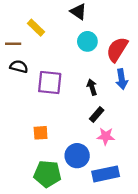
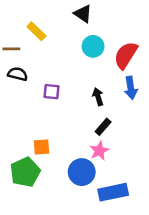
purple square: (50, 83) -> (52, 92), size x0.6
pink star: (106, 136) -> (99, 151), moved, turned -30
green pentagon: (47, 174) -> (25, 172), moved, turned -30

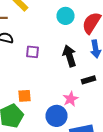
black arrow: (98, 97) -> (70, 56), size x1.5
black rectangle: (103, 127) -> (88, 80), moved, turned 32

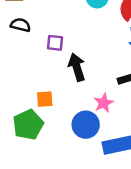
black arrow: (70, 56) -> (77, 67), moved

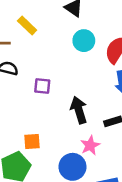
black arrow: (77, 67) -> (79, 110), moved

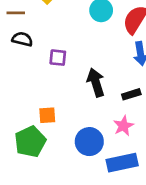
pink star: (90, 145) -> (123, 126), moved

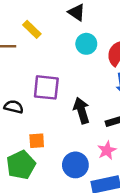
black semicircle: (22, 39) -> (14, 107), moved
purple square: (58, 58) -> (46, 87), size x1.6

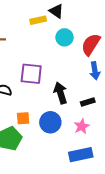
yellow rectangle: (32, 29) -> (38, 20), moved, turned -56
blue circle: (75, 165) -> (50, 122), moved

